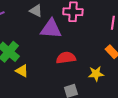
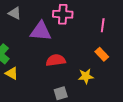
gray triangle: (36, 11) -> (15, 13), moved

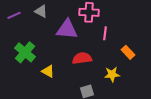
pink line: (103, 25) -> (105, 33), moved
yellow triangle: (12, 73) -> (48, 71), moved

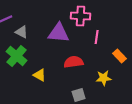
gray triangle: (41, 11) -> (22, 32), moved

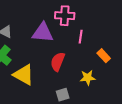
red semicircle: (74, 62) -> (58, 62), turned -60
yellow triangle: (40, 75) -> (24, 75), size x1.6

